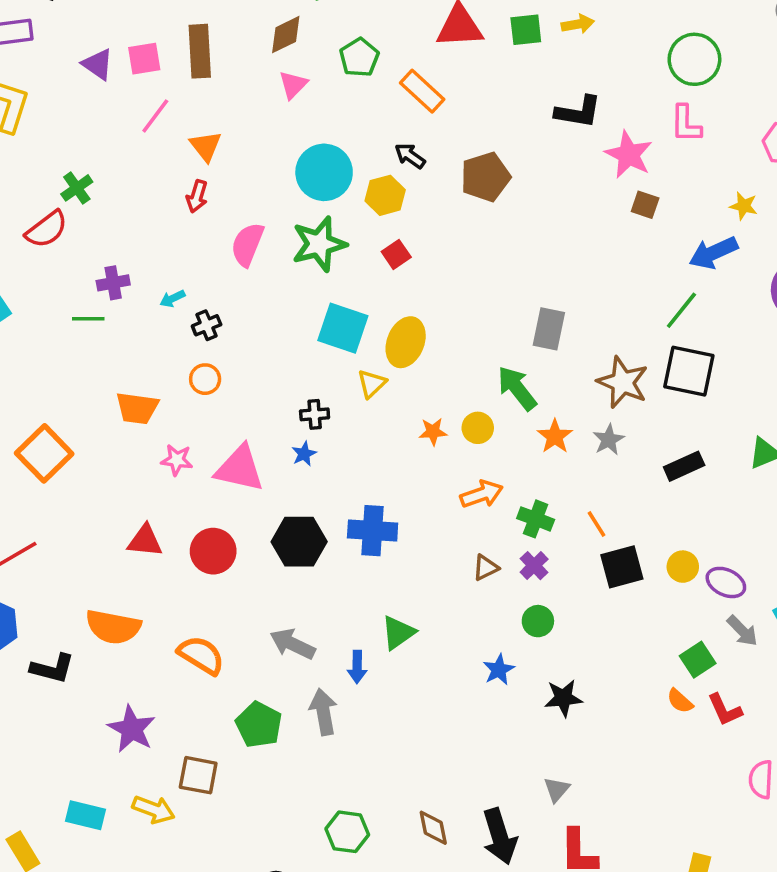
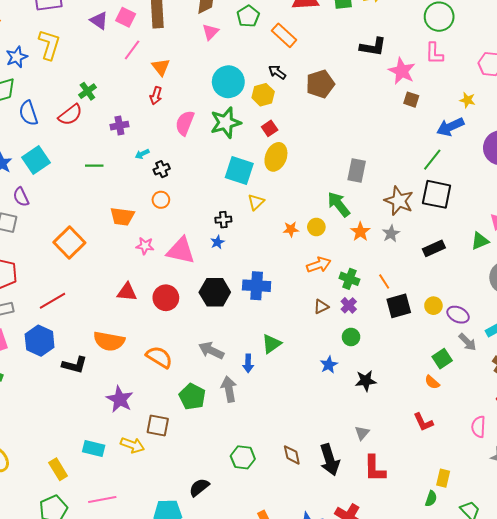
pink square: (144, 59) -> (126, 17), turned 36
purple cross: (113, 283) -> (119, 126), moved
yellow ellipse: (406, 342) -> (276, 157), moved
red L-shape: (725, 710) -> (423, 422), moved

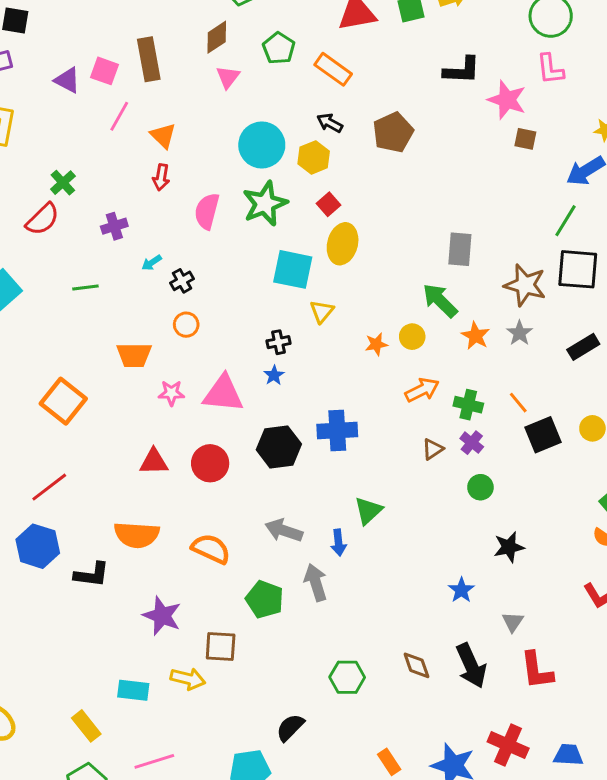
blue star: (329, 365) -> (461, 590), moved

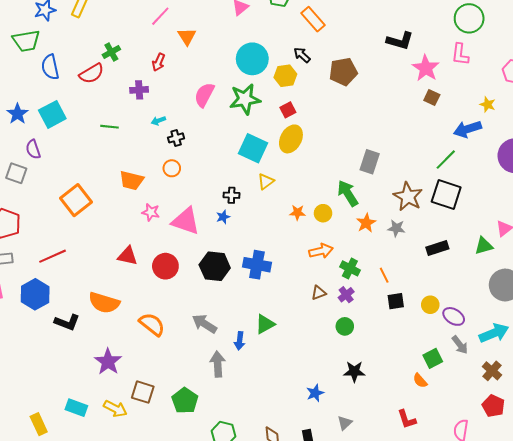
red arrow: (161, 177) -> (158, 62), moved
gray star: (520, 333) -> (396, 228), turned 30
black square: (543, 435) -> (396, 301), size x0.7
green pentagon: (265, 599) -> (185, 401), moved

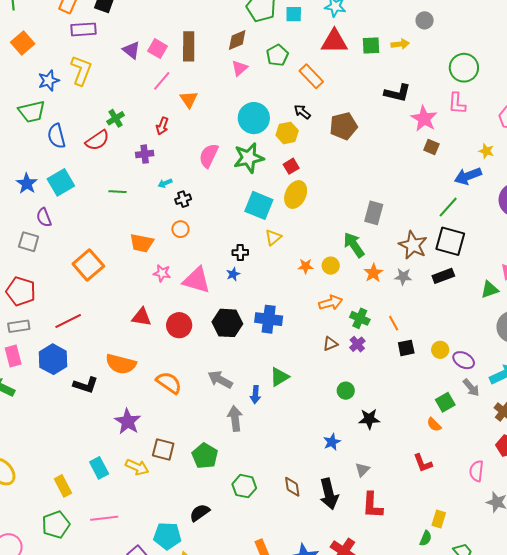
black rectangle: (437, 248) -> (443, 276), moved
green circle: (345, 326) -> (346, 391), moved
cyan rectangle: (76, 408) -> (99, 468), turned 45

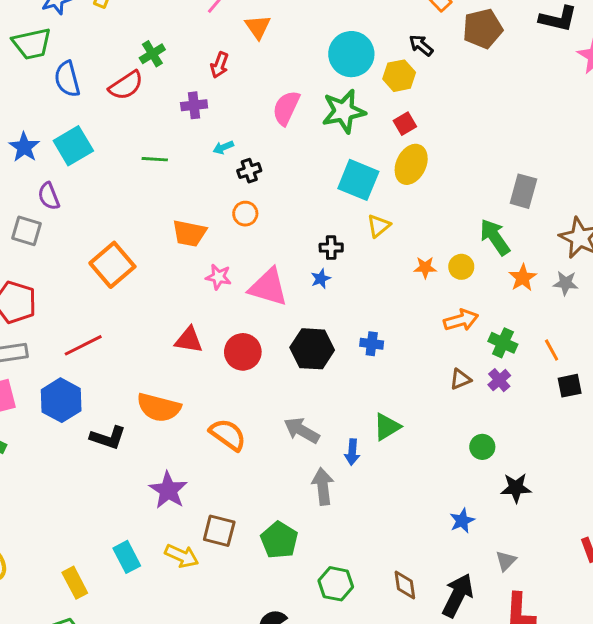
brown pentagon: (343, 126) -> (483, 29), moved
blue cross: (269, 319) -> (372, 344), size x0.6
black arrow: (329, 494) -> (458, 595), turned -140

